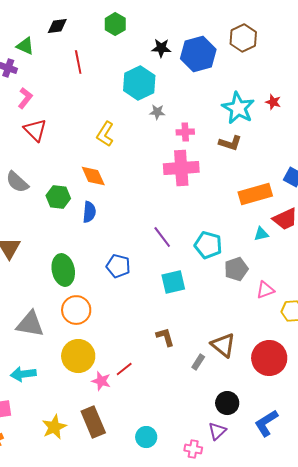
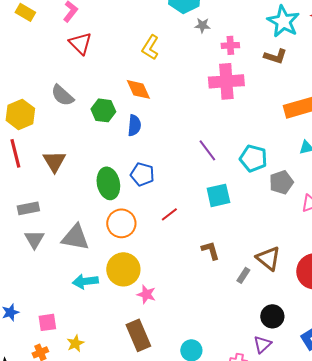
blue pentagon: (118, 266) -> (142, 174), moved
red line: (124, 369) -> (169, 214), moved
cyan arrow: (23, 374) -> (85, 281), moved
yellow star: (54, 427) -> (75, 343), moved, size x0.7

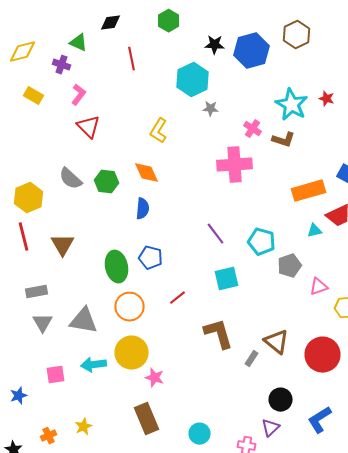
pink cross: (230, 45) -> (252, 129), moved, turned 36
green hexagon: (103, 110) -> (106, 182), moved
brown L-shape: (210, 250) -> (218, 334), size x1.6
pink square: (47, 322) -> (56, 375), moved

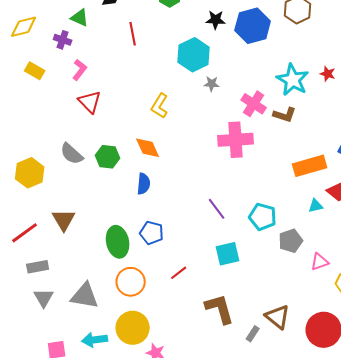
pink cross: (252, 129) -> (254, 104), size x1.4
red line: (24, 237) -> (25, 233), moved, turned 68

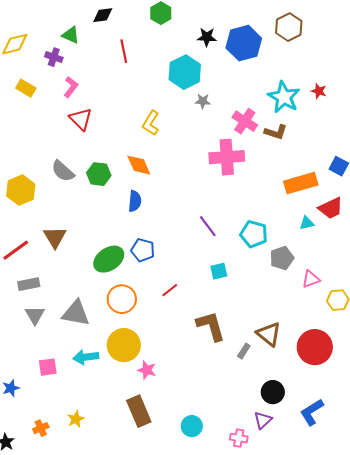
green ellipse: (118, 242) -> (109, 259), turned 68
cyan square: (228, 254) -> (219, 271), size x0.7

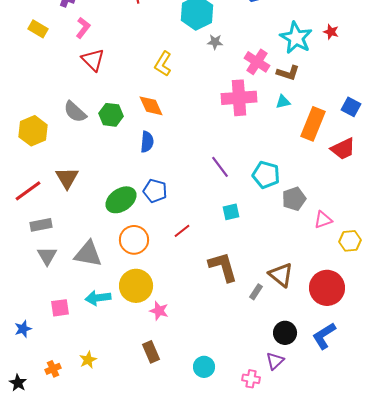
orange rectangle: (301, 183) -> (313, 124), turned -52
cyan triangle: (307, 223) -> (283, 102), moved
brown rectangle: (139, 411) -> (151, 352), size x0.7
blue L-shape: (312, 412) -> (324, 336), moved

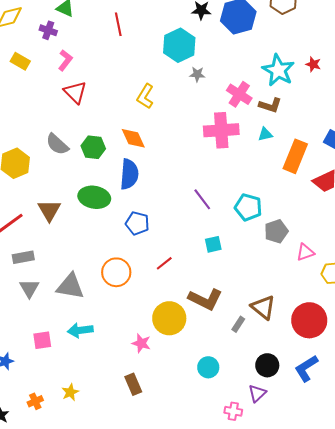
blue semicircle: (147, 142) -> (129, 174), size x1.4
green ellipse: (121, 200) -> (94, 197), moved, turned 44
brown L-shape: (223, 267) -> (205, 299), turned 132
yellow circle: (136, 286) -> (169, 318), moved
cyan circle: (204, 367) -> (208, 367), moved

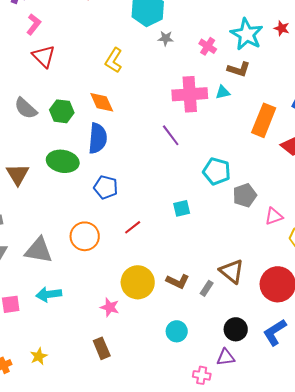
pink cross: (239, 94) -> (208, 46), moved, size x0.7
cyan triangle: (265, 134) -> (223, 92), moved
purple line: (202, 199) -> (171, 135), moved
brown L-shape: (205, 299) -> (178, 281), moved, size x0.7
purple triangle: (257, 393) -> (226, 357), turned 36

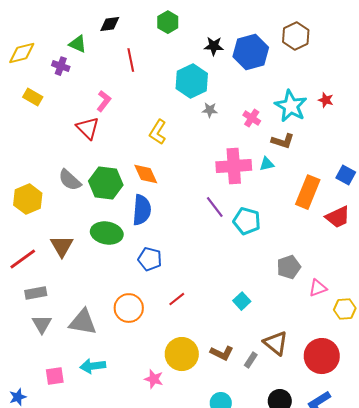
pink L-shape: (34, 24) -> (104, 101), moved
green hexagon: (62, 111) -> (106, 183), size x1.4
cyan pentagon: (217, 171) -> (247, 221), moved
cyan square: (182, 208) -> (242, 301), moved, turned -30

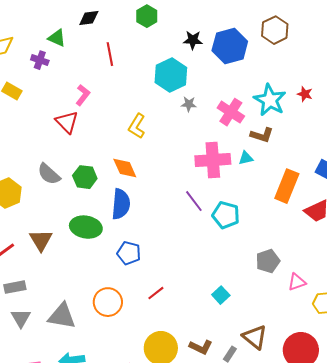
pink cross: (252, 118) -> (231, 112), size x1.5
green hexagon: (106, 183) -> (85, 177), size x0.7

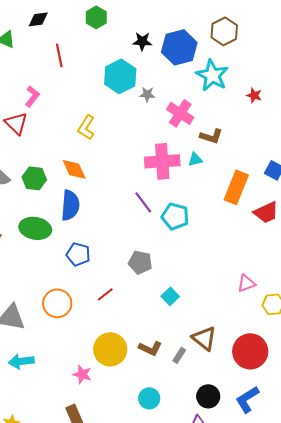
cyan star: (270, 100) -> (212, 75), moved
gray star: (189, 104) -> (147, 94), moved
gray pentagon: (268, 261) -> (140, 262), moved, turned 30

